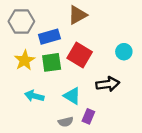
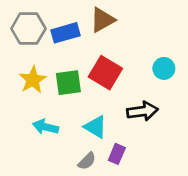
blue rectangle: (49, 37) -> (65, 33), moved
gray semicircle: (66, 122) -> (87, 161), turned -32

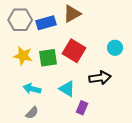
yellow star: (33, 80) -> (23, 56), turned -30
gray semicircle: (87, 161) -> (32, 113), moved

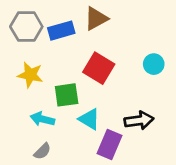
green square: (48, 58) -> (67, 95), moved
black arrow: (100, 78) -> (139, 120), moved
purple rectangle: (82, 108) -> (109, 145), size x1.5

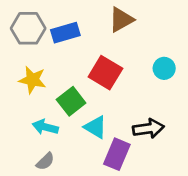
brown triangle: (96, 18) -> (121, 20), moved
green square: (67, 95) -> (71, 101), turned -30

